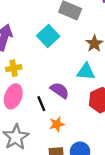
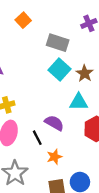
cyan square: (48, 36) -> (59, 70), moved

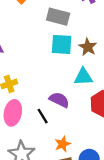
cyan square: (59, 70) -> (62, 44), turned -35
orange star: (54, 157) -> (63, 144), moved

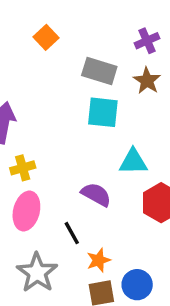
brown star: (88, 47) -> (147, 81), moved
black line: (43, 116) -> (72, 233), moved

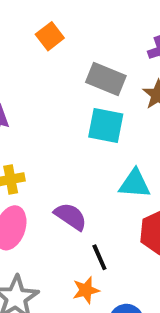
purple semicircle: (96, 194) -> (71, 216), moved
black line: (72, 233) -> (99, 257), moved

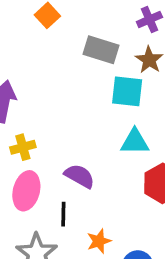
cyan square: (106, 126) -> (127, 91), moved
black line: (99, 257) -> (63, 214), moved, turned 30

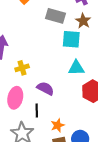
yellow cross: (23, 147) -> (22, 68), moved

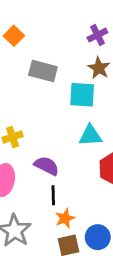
gray rectangle: (56, 16) -> (43, 71), moved
black line: (37, 111) -> (53, 195), moved

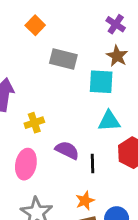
purple cross: (97, 35) -> (116, 24), turned -30
black line: (53, 195) -> (93, 164), moved

